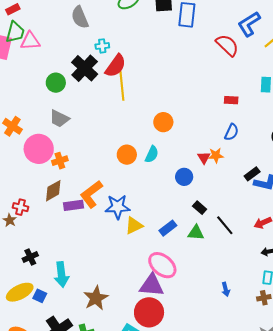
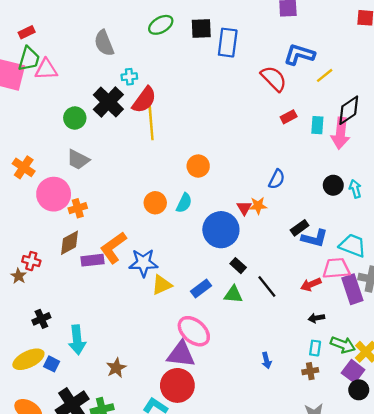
blue L-shape: (249, 24) -> (299, 54), turned 48
red rectangle: (231, 100) -> (289, 117), moved, turned -32
blue circle: (184, 177) -> (221, 230), size x1.8
brown star: (96, 298) -> (116, 368), size x0.7

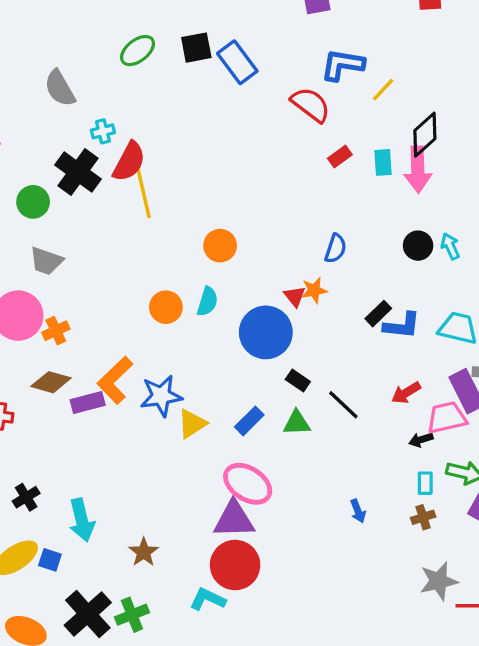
blue rectangle: (228, 43) -> (237, 62), turned -36
brown diamond: (70, 243) -> (51, 382), turned 52
pink trapezoid: (336, 268) -> (447, 418), moved

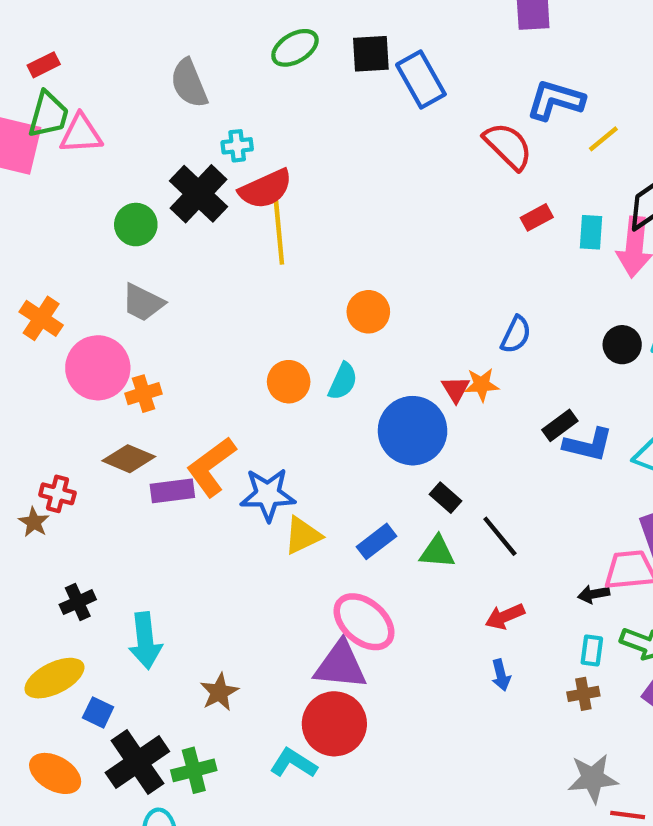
red semicircle: (129, 162) -> (266, 189), turned 30
red arrow: (406, 393) -> (505, 616), moved
blue square: (50, 560) -> (98, 712), moved

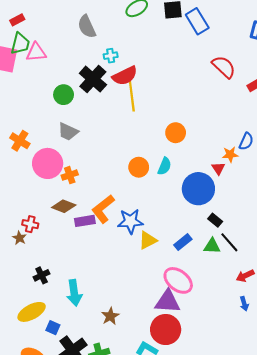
red semicircle: (508, 146) -> (224, 67), moved
orange star: (482, 385) -> (230, 154), moved
black line: (500, 536) -> (229, 242), moved

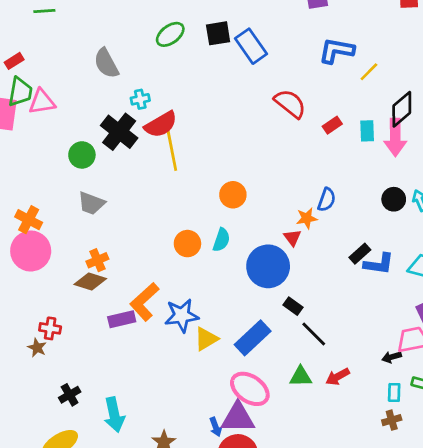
pink circle: (48, 163) -> (31, 251), moved
brown diamond: (64, 206) -> (90, 282), moved
blue rectangle: (183, 242) -> (253, 338), size x1.5
green triangle: (212, 246) -> (301, 377), moved
blue arrow: (244, 304) -> (216, 427), moved

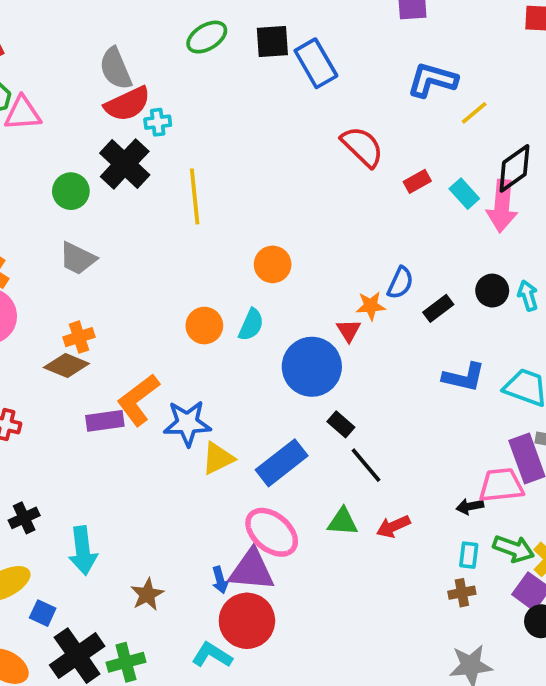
red semicircle: (161, 124) -> (127, 104), moved
cyan rectangle: (367, 131) -> (464, 194), turned -45
black rectangle: (360, 254) -> (438, 308), moved

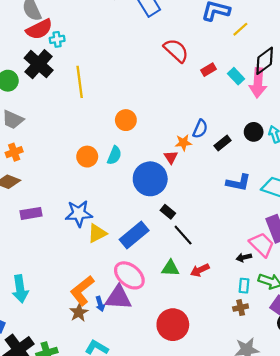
orange cross: (79, 337) -> (14, 152), moved
orange L-shape: (138, 400) -> (82, 291), moved
pink trapezoid: (501, 485) -> (262, 245), turned 52
brown star: (147, 594) -> (79, 312), moved
red circle: (247, 621) -> (173, 325), moved

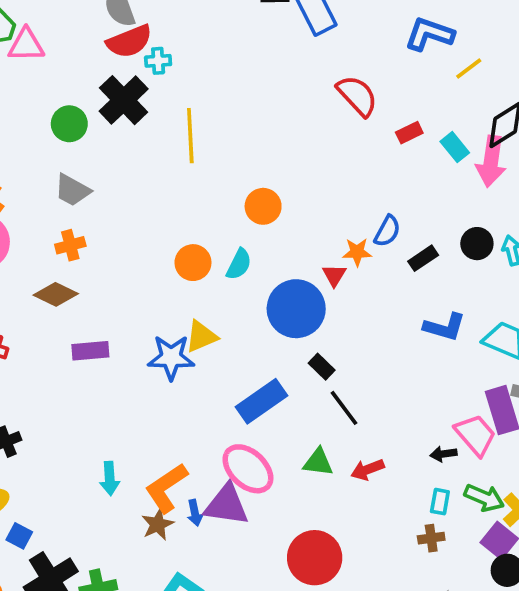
yellow triangle: (97, 233) -> (201, 336), moved
cyan arrow: (20, 289) -> (110, 478), moved, size x0.7

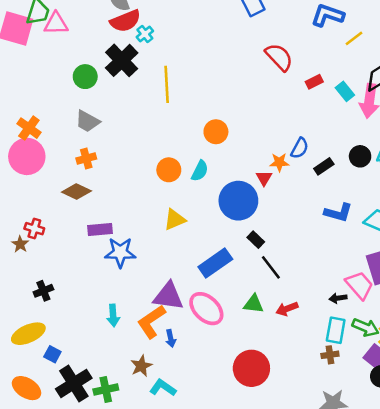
cyan cross: (158, 61) -> (145, 34), turned -35
blue star: (171, 357) -> (120, 252), moved
cyan rectangle: (440, 502) -> (336, 330), size x1.5
purple triangle: (226, 505) -> (168, 296), moved
brown star: (158, 524) -> (141, 366), moved

